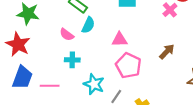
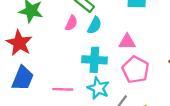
pink semicircle: (67, 35) -> (71, 23), moved, turned -104
cyan cross: (72, 60) -> (94, 60), moved, size x1.5
pink line: (50, 86) -> (63, 89), moved

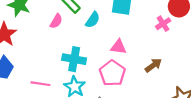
cyan semicircle: (95, 25) -> (93, 20), moved
pink triangle: (127, 42) -> (118, 47), moved

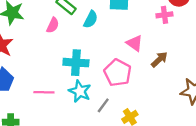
pink cross: (163, 24) -> (164, 15), turned 32
pink triangle: (118, 47) -> (135, 43), moved, turned 35

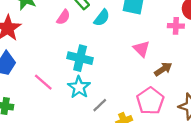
pink pentagon: (118, 73) -> (150, 101), moved
pink line: (44, 92) -> (43, 82), turned 30

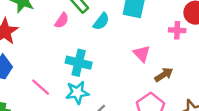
cyan star: (79, 87) -> (77, 93), turned 30

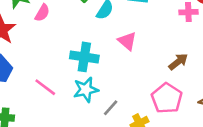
pink semicircle: (62, 21) -> (42, 13), moved
pink triangle: (142, 54) -> (127, 41), moved

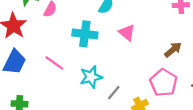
cyan cross: (84, 57) -> (85, 34), moved
pink line: (45, 87) -> (54, 63), moved

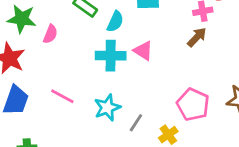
cyan cross: (85, 34) -> (111, 56), moved
brown arrow: (173, 50) -> (197, 37), moved

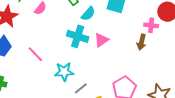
brown arrow: (197, 37) -> (141, 42), turned 133
pink triangle: (143, 51) -> (101, 40), turned 35

